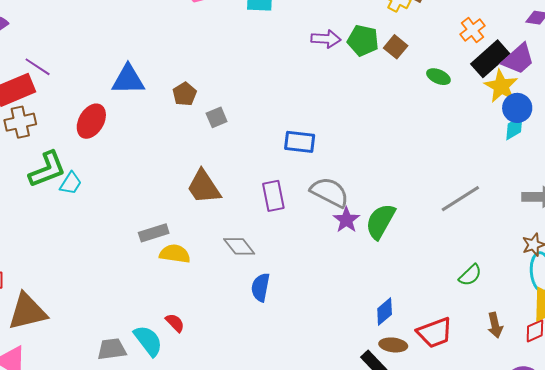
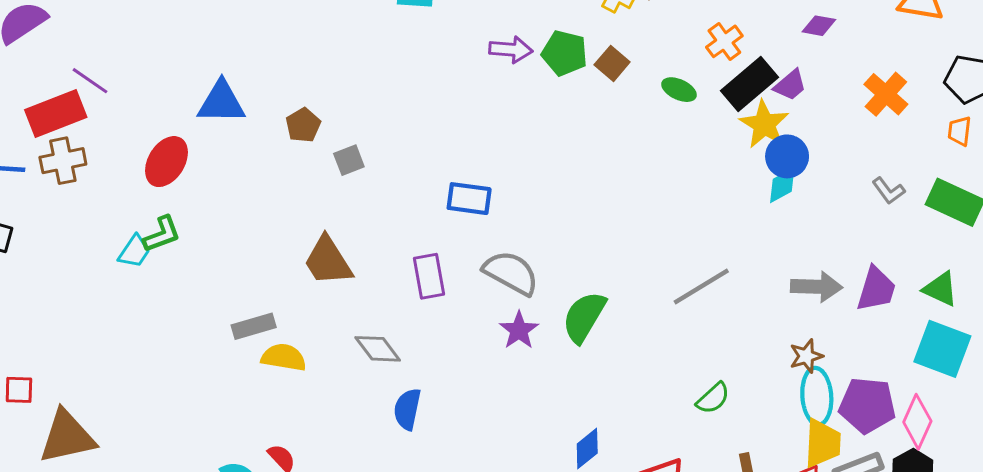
purple trapezoid: (518, 59) -> (790, 85), size x0.7
green ellipse: (438, 77) -> (679, 90), moved
green L-shape: (47, 169) -> (162, 234), moved, size x0.7
purple star: (346, 220) -> (519, 330), moved

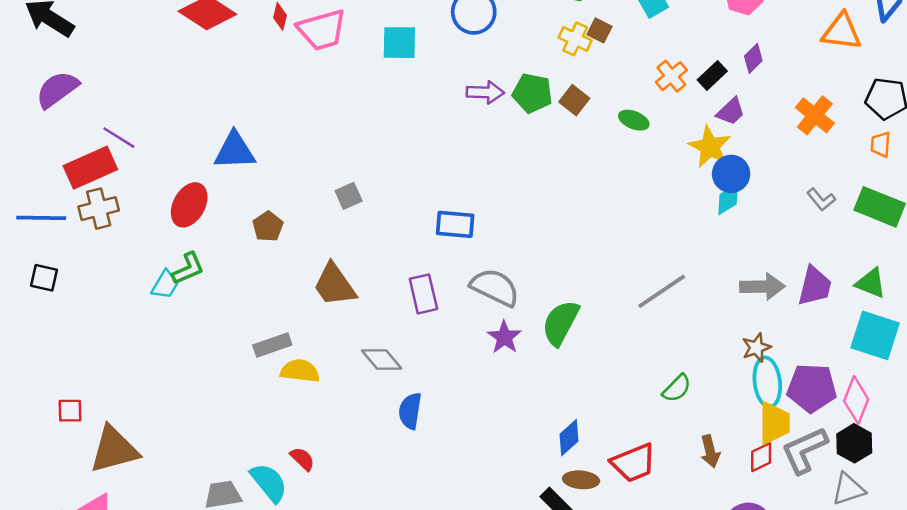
purple diamond: (819, 26) -> (753, 58), turned -52
black rectangle: (749, 84) -> (712, 76), moved, size x0.6
brown pentagon: (303, 125) -> (268, 226), moved

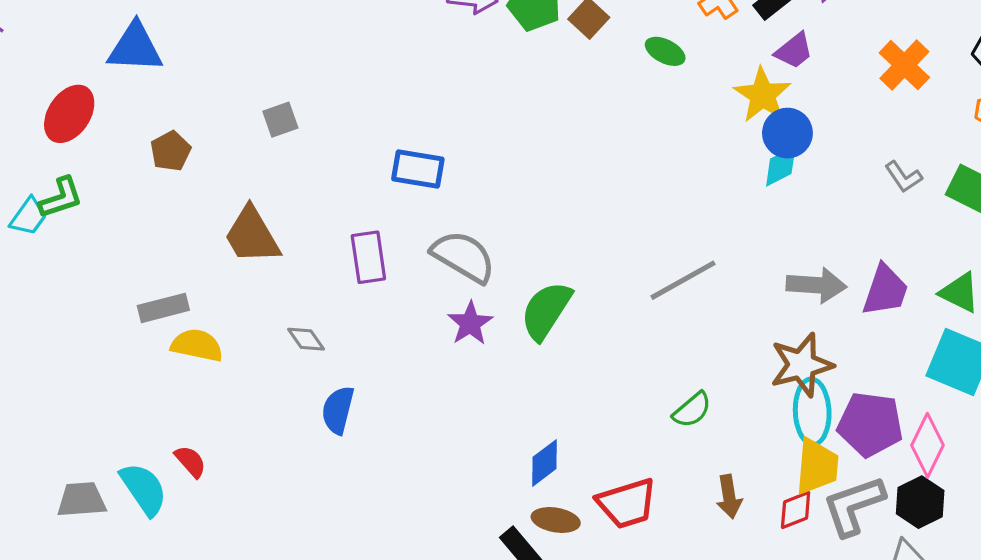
brown star: (756, 348) -> (802, 365), size x1.6
gray diamond: (382, 359) -> (306, 339), size x0.7

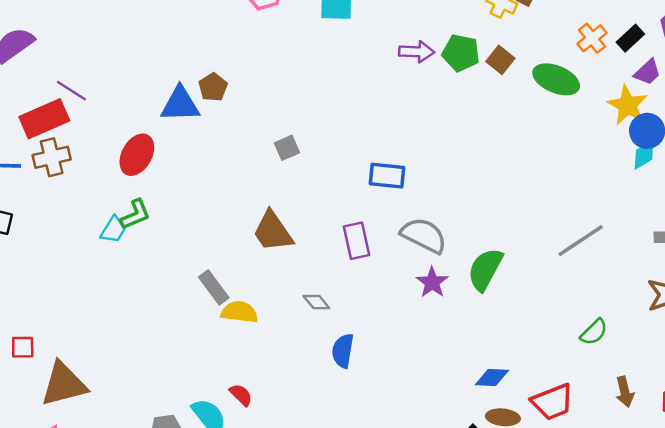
green ellipse: (665, 51) -> (556, 79), size x1.6
brown pentagon: (171, 151) -> (213, 87), moved
gray rectangle: (163, 308) -> (214, 287), turned 72
blue diamond: (544, 463) -> (492, 377), turned 44

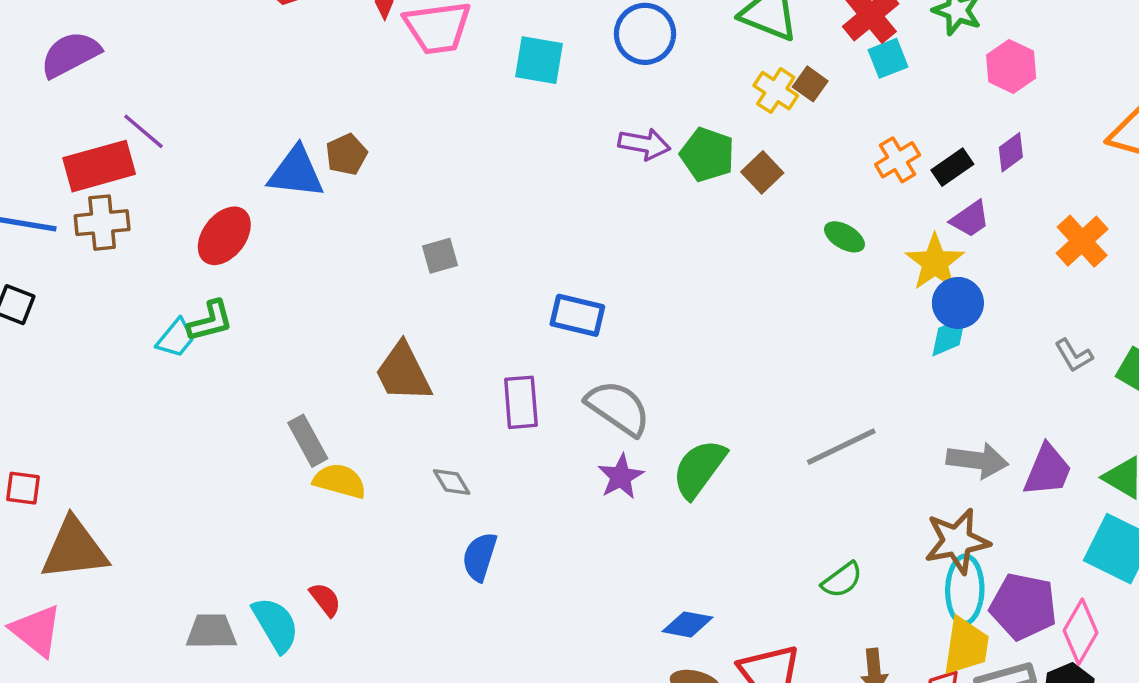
green ellipse: (556, 79) -> (844, 237), moved, size x0.6

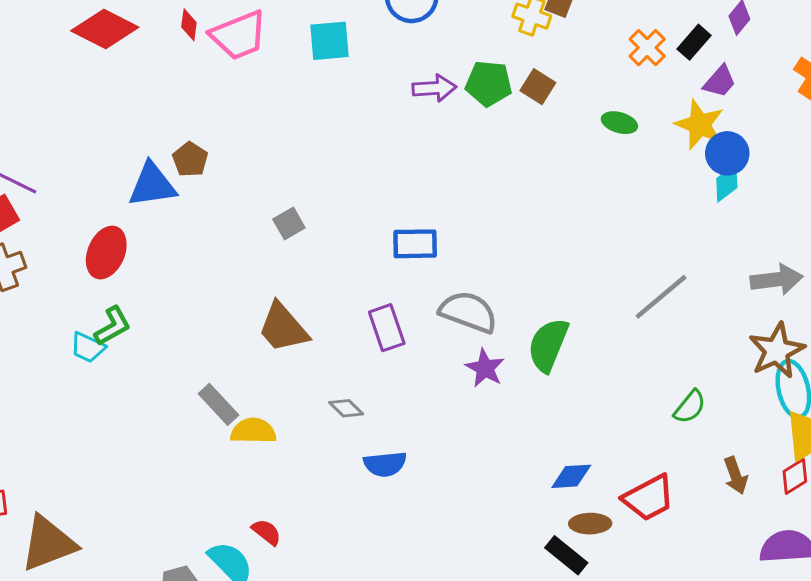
cyan trapezoid: (176, 338) -> (88, 347), turned 90
blue semicircle: (480, 557) -> (385, 464), turned -99

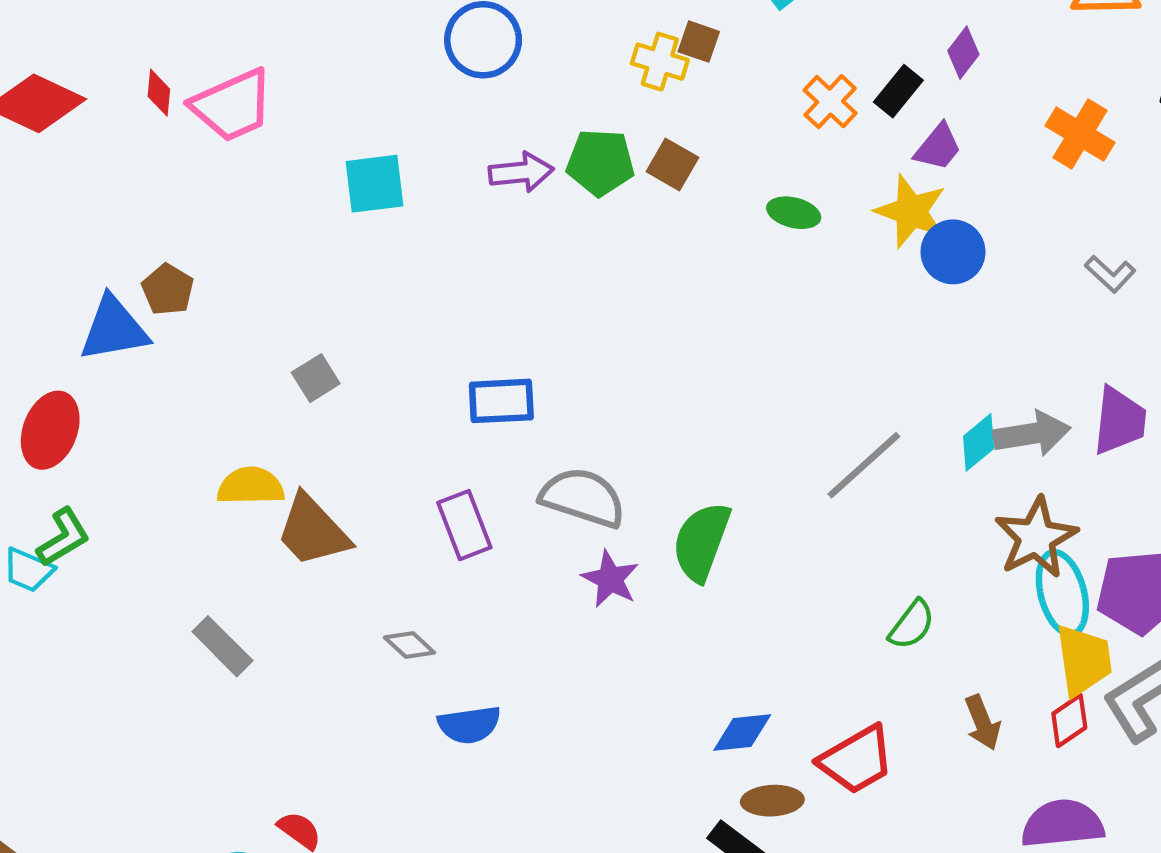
cyan square: (330, 41) -> (375, 184), moved
cyan diamond: (727, 183) -> (979, 442), moved
yellow semicircle: (253, 431) -> (251, 486), moved

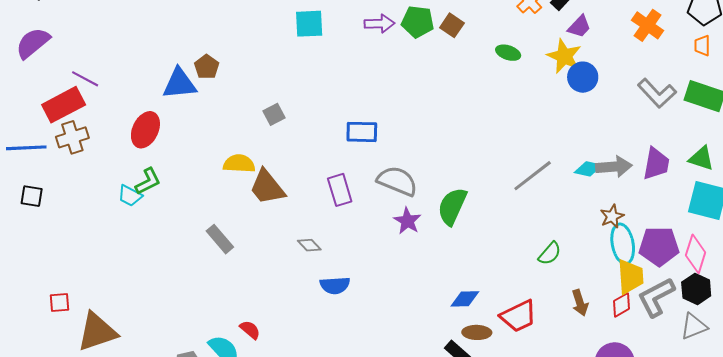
gray L-shape: (1110, 274) -> (657, 93), size x1.6
cyan diamond: (979, 442) -> (588, 169), turned 48
brown star: (1036, 538) -> (612, 216), size x0.6

